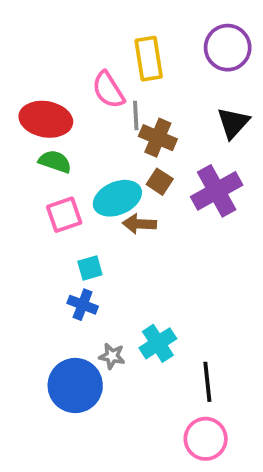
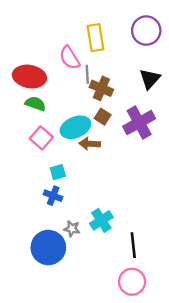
pink square: (64, 215) -> (41, 138), turned -30

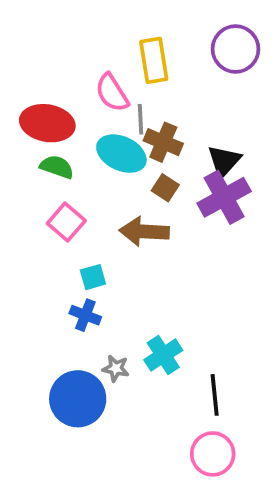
black triangle: (150, 79) -> (224, 161), moved
cyan ellipse: (75, 127) -> (121, 154), moved, turned 48
brown arrow: (90, 144) -> (144, 231), size x1.4

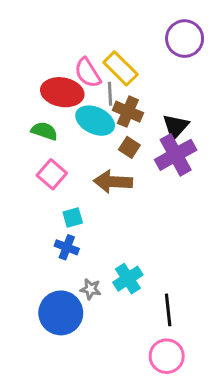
yellow rectangle: (154, 60) -> (120, 68), moved, turned -36
red ellipse: (47, 123) -> (62, 92), moved

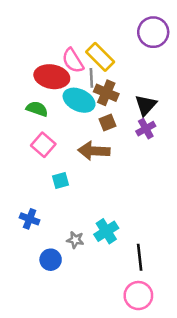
brown square: (129, 147) -> (107, 122), turned 35
purple cross: (176, 155) -> (146, 129), size x0.6
blue cross: (67, 247) -> (30, 219), moved
blue circle: (61, 313) -> (51, 260), size x0.6

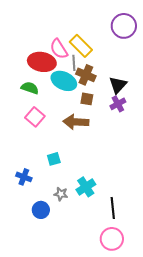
brown square: (107, 122) -> (87, 99), turned 32
cyan square: (60, 181) -> (54, 159), moved

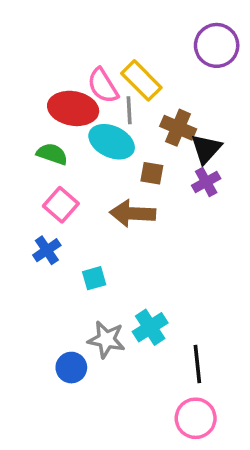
brown cross: (86, 75) -> (178, 128), moved
blue cross: (24, 177) -> (47, 250), moved, turned 35
gray star: (61, 194) -> (106, 340), size x1.5

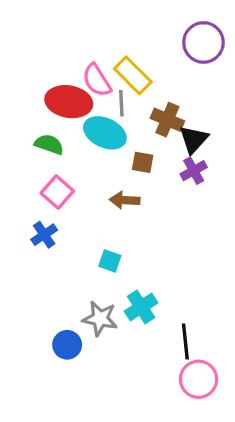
brown arrow: (133, 213) -> (125, 200), size x0.7
cyan square: (94, 278) -> (110, 261), moved, turned 35
pink circle: (196, 418) -> (199, 379), moved

